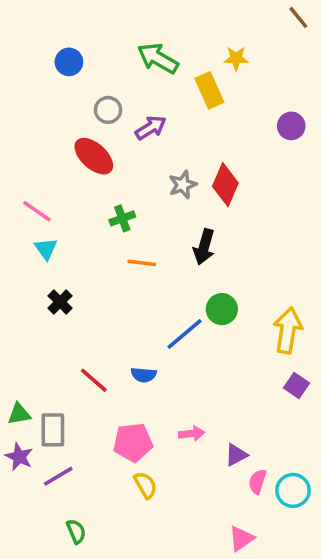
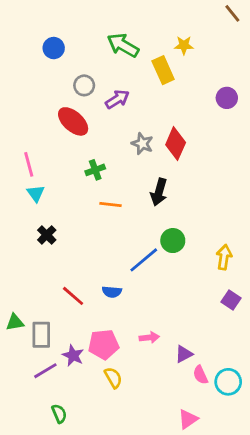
gray star: (183, 185) -> (142, 144), turned -30
pink line: (37, 211) -> (29, 164), turned 40
yellow arrow: (288, 330) -> (224, 257), size x0.7
purple star: (19, 457) -> (73, 355), moved
pink semicircle: (257, 482) -> (200, 375), turned -42

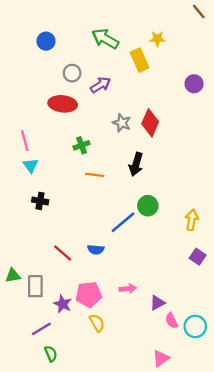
red ellipse: (73, 121) -> (63, 104), turned -36
black cross: (47, 235) -> (40, 201), turned -35
purple line: (45, 371) -> (41, 329), moved

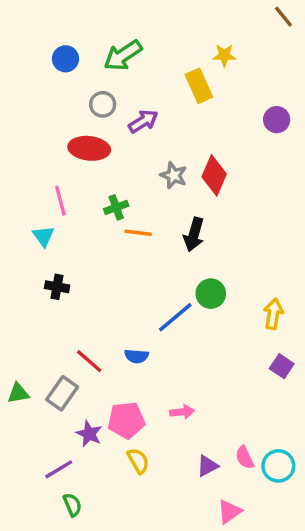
green arrow: (105, 39) -> (123, 55), moved, turned -64
pink line: (25, 141) -> (60, 201), moved
orange line: (95, 175) -> (138, 233), moved
gray rectangle: (35, 286) -> (62, 393), moved, turned 35
purple triangle: (157, 303) -> (207, 466), moved

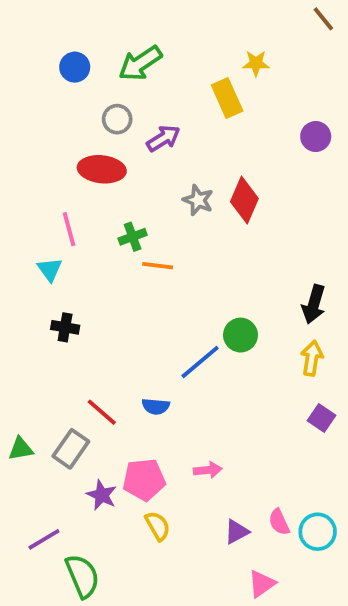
black arrow: (194, 234) -> (314, 304), moved
purple line: (59, 469) -> (44, 539), moved
green semicircle: (72, 505) -> (82, 576), size x1.6

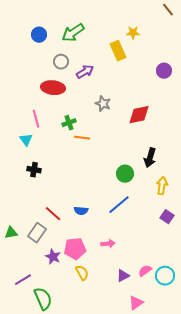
red diamond: (244, 200) -> (139, 115), moved, turned 55
black arrow: (314, 304) -> (150, 158), moved
blue line: (200, 362) -> (119, 205), moved
pink semicircle: (279, 522) -> (145, 271), turned 80

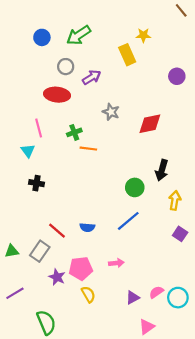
purple line: (23, 280) -> (15, 293), moved

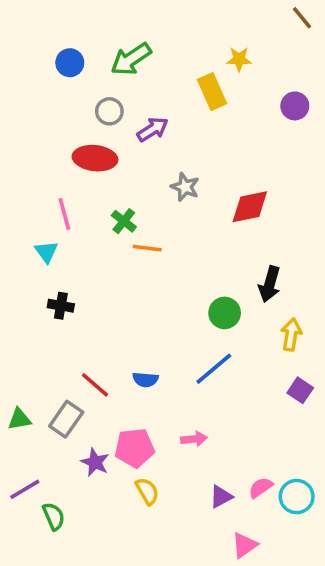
purple circle: (177, 76) -> (295, 106), moved
green cross: (74, 132) -> (124, 221), turned -32
green semicircle: (46, 322) -> (54, 516), moved, size x0.7

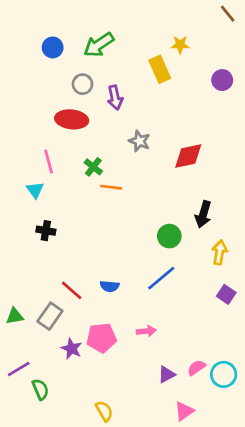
purple arrow: (153, 129) -> (115, 98), turned 110
yellow semicircle: (147, 491) -> (104, 411), moved

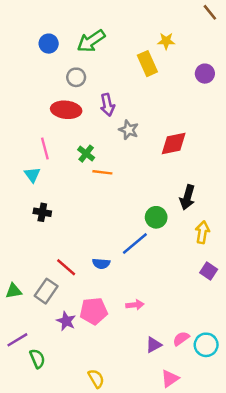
purple arrow: (115, 98) -> (107, 105), moved
blue line: (161, 278) -> (135, 244), moved

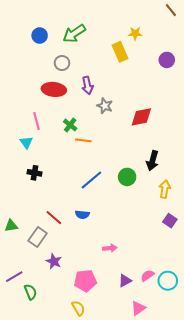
blue line: (135, 244) -> (91, 180), moved
green triangle: (14, 291) -> (11, 226), moved
pink pentagon: (94, 311) -> (85, 281), moved

